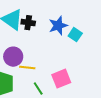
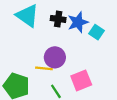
black cross: (28, 23) -> (58, 19), moved
purple circle: (13, 57) -> (55, 57), moved

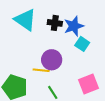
cyan square: (97, 32) -> (82, 44), moved
pink square: (81, 80) -> (88, 84), moved

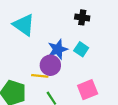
black cross: (55, 23) -> (82, 17), moved
blue star: (74, 26) -> (58, 49), moved

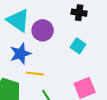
blue star: (58, 49) -> (20, 54), moved
purple circle: (50, 65) -> (43, 30), moved

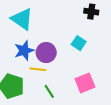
black cross: (79, 13) -> (91, 12), moved
purple circle: (43, 30) -> (46, 53), moved

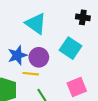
cyan triangle: (22, 19) -> (36, 24), moved
cyan square: (79, 43) -> (71, 48), size x1.5

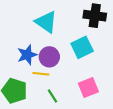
black cross: (83, 17) -> (95, 16), size x1.5
cyan square: (71, 48) -> (82, 47), turned 30

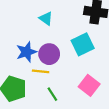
cyan triangle: (46, 22) -> (46, 18), size x0.6
pink square: (88, 88) -> (89, 85), turned -30

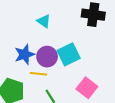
cyan square: (83, 44) -> (69, 54), moved

